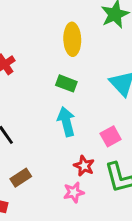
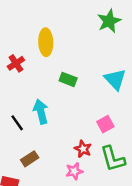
yellow ellipse: (72, 39) -> (46, 42), moved
cyan arrow: (66, 122) -> (41, 112), moved

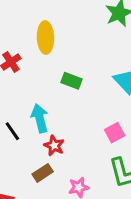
red star: (83, 149) -> (54, 146), moved
brown rectangle: (30, 159) -> (43, 173), moved

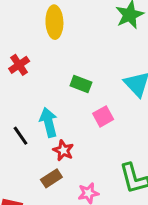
yellow ellipse: (46, 38) -> (54, 22), moved
pink square: (115, 133) -> (103, 116), moved

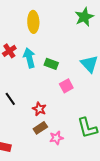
cyan arrow: (49, 122) -> (29, 58), moved
brown rectangle: (51, 178) -> (40, 128), moved

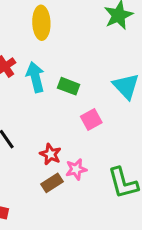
pink star: (56, 138) -> (76, 169), moved

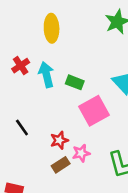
pink square: (91, 119) -> (94, 111), size x1.6
red star: (50, 154) -> (59, 140), turned 30

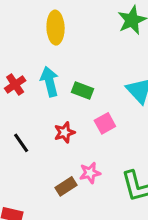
red cross: (21, 66) -> (15, 84), moved
pink square: (94, 111) -> (105, 123), size x0.6
red star: (59, 140) -> (65, 132), moved

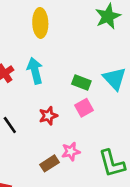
green rectangle: (82, 90) -> (81, 83), moved

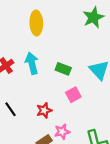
green rectangle: (81, 83) -> (63, 69), moved
red star: (48, 116) -> (44, 110), moved

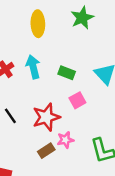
green star: (93, 17) -> (82, 18), moved
red star: (44, 110) -> (46, 117), size x1.6

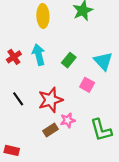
green rectangle: (67, 73) -> (69, 60), turned -72
pink square: (77, 100) -> (87, 85), moved, turned -32

